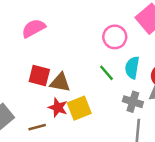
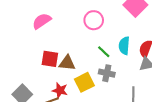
pink circle: (115, 37) -> (94, 20), moved
gray cross: (133, 102) -> (107, 73), moved
red star: (58, 107) -> (60, 90), moved

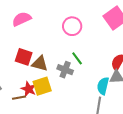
cyan semicircle: (124, 46) -> (103, 86), moved
gray cross: (107, 73) -> (65, 70), moved
yellow square: (84, 82) -> (42, 86), moved

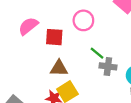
red square: (24, 57) -> (54, 37), moved
gray cross: (65, 70) -> (108, 66), moved

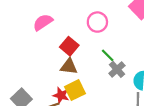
red square: (54, 37) -> (69, 46), moved, turned 30
gray cross: (108, 66) -> (117, 69), turned 35

